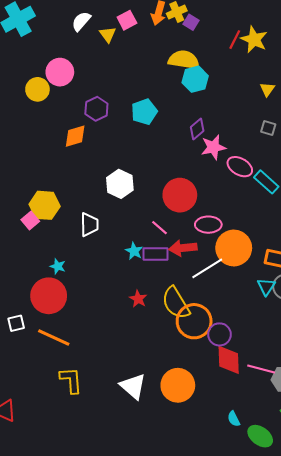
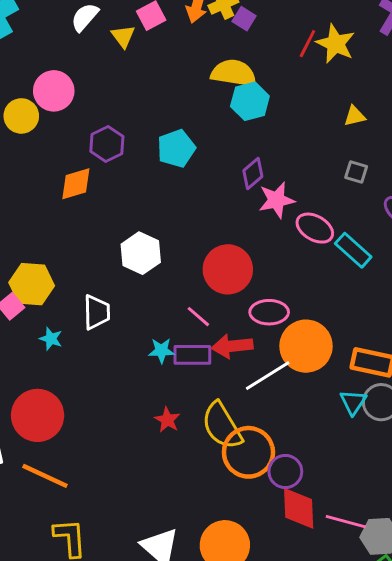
yellow triangle: (267, 89) -> (355, 116), turned 42
cyan star: (134, 251) -> (161, 351), turned -30
cyan star: (58, 266) -> (51, 339), moved

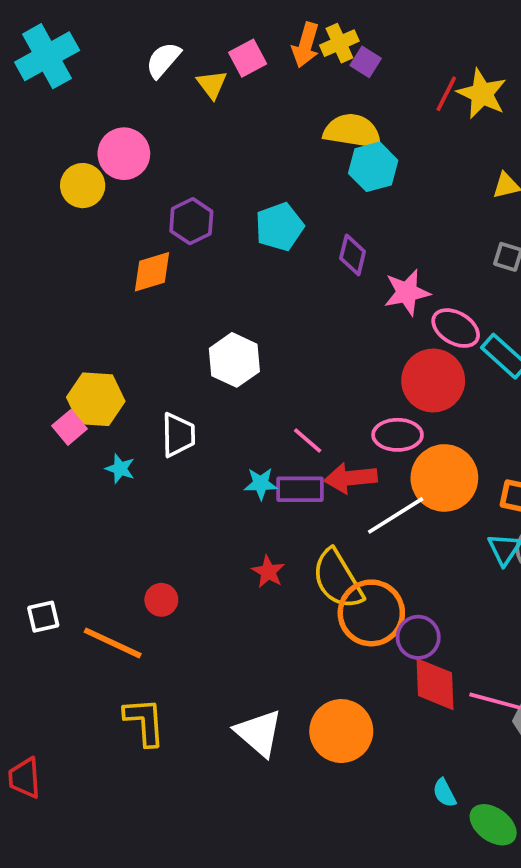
purple diamond: (253, 173) -> (353, 255), moved, turned -36
red circle: (228, 269) -> (433, 381), moved
red circle: (38, 415) -> (161, 600), moved, size x0.5

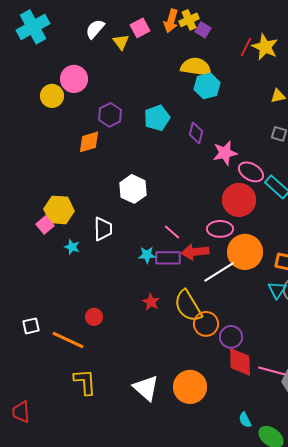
orange circle: (371, 613) -> (206, 324), size x0.7

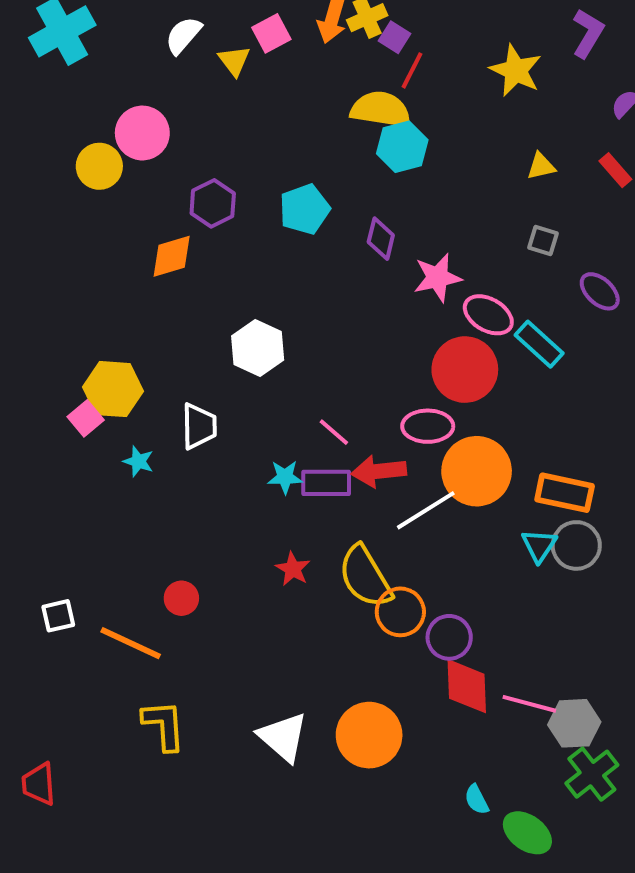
red line: (246, 47) -> (412, 70), moved

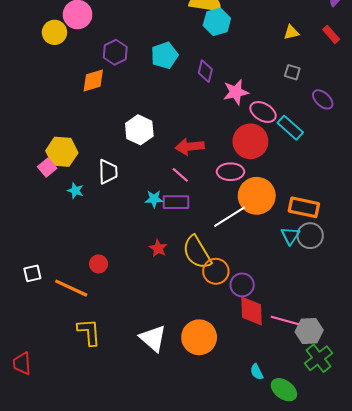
red arrow: (379, 471) -> (190, 147), moved

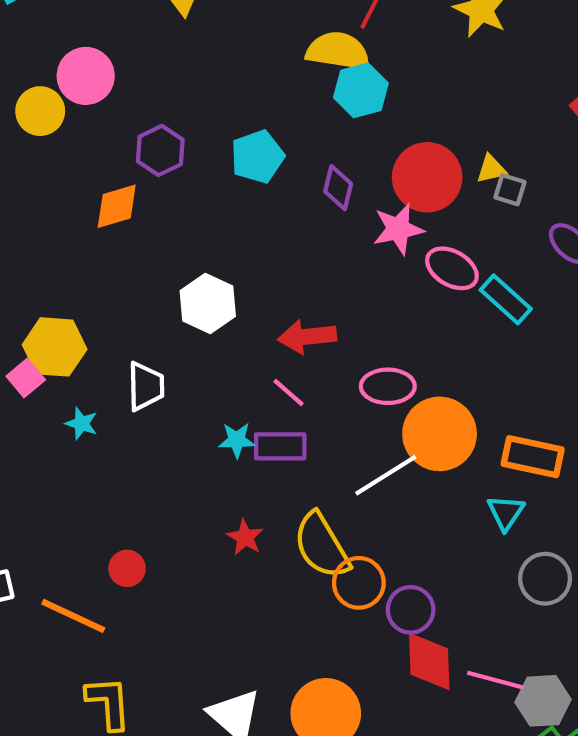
yellow triangle: (291, 32) -> (491, 169), moved
red circle: (250, 141) -> (427, 177), moved
gray circle: (310, 236) -> (545, 579), moved

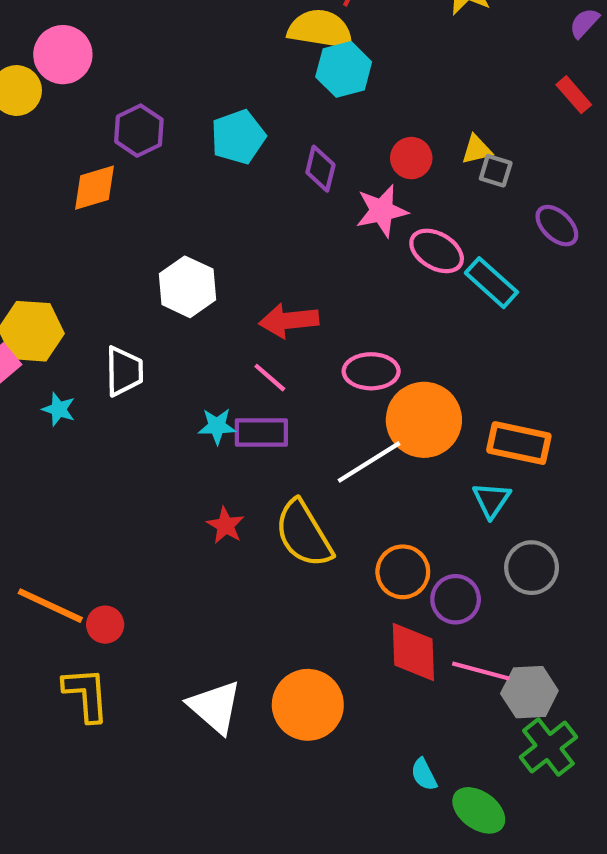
red circle: (427, 177) -> (411, 158), size x0.6
red circle: (127, 568) -> (105, 625), moved
orange circle: (359, 583) -> (403, 572), moved
purple circle: (411, 610) -> (456, 599), moved

